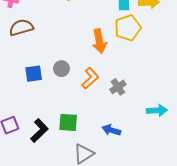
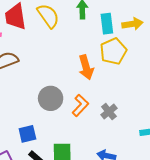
gray circle: (61, 69) -> (51, 98), size x1.5
blue square: (34, 74) -> (27, 134), moved

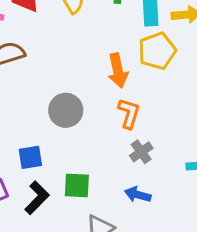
orange L-shape: (80, 105) -> (129, 113), moved, turned -30
gray cross: (109, 112) -> (141, 152), moved

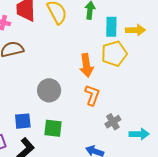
gray cross: (141, 152) -> (113, 122), moved
green square: (77, 185) -> (53, 128), moved

